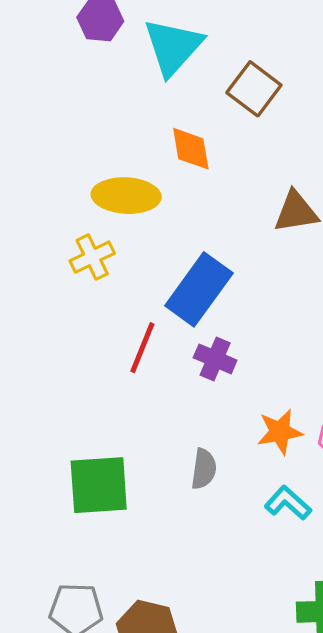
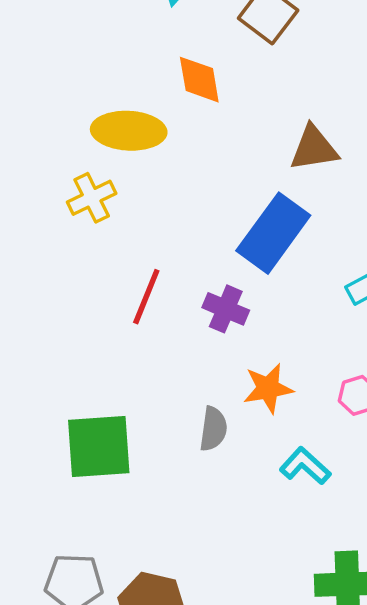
blue rectangle: (199, 289) -> (273, 233), moved
orange star: (280, 432) -> (268, 388), moved

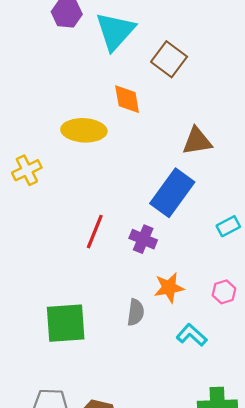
yellow cross: (92, 198) -> (27, 170), moved

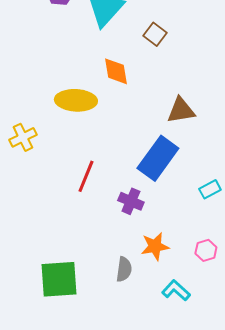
brown square: (169, 59) -> (155, 34), size x0.7
red line: (95, 232) -> (86, 176), moved

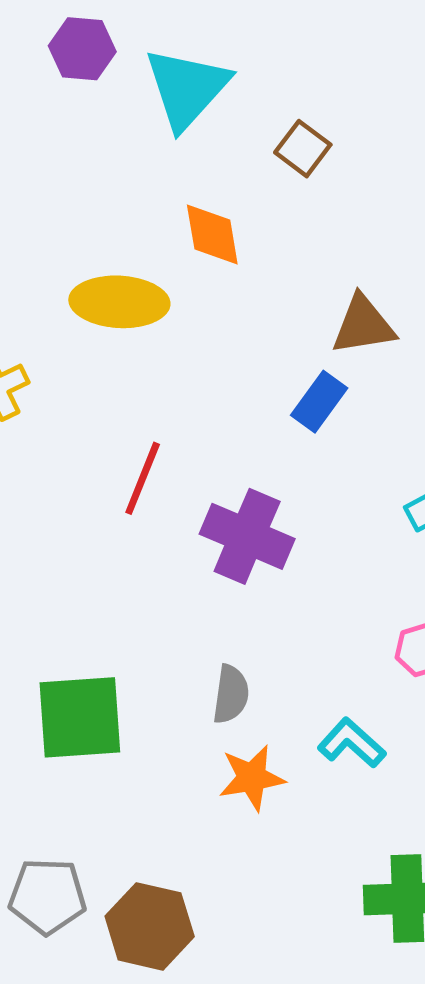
blue rectangle: (158, 158) -> (319, 402), moved, size x0.6
purple cross: (131, 201) -> (247, 536), size x1.5
orange star: (155, 246) -> (252, 778), moved

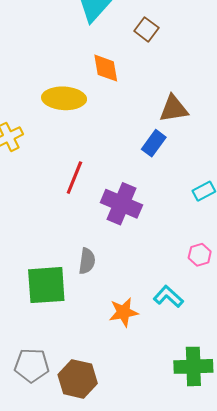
gray semicircle: (231, 694) -> (87, 261), moved

